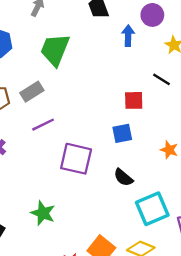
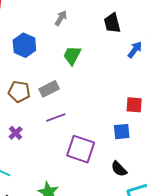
blue arrow: (128, 36) -> (135, 50), turned 30
green trapezoid: (55, 50) -> (72, 55), size x0.7

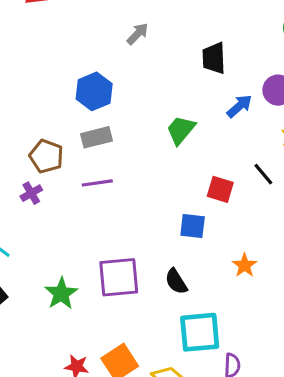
blue hexagon: (24, 45) -> (94, 91), moved
green trapezoid: (72, 55) -> (181, 130), moved
brown pentagon: (19, 92) -> (46, 156), moved
purple square: (81, 149) -> (119, 277), moved, turned -36

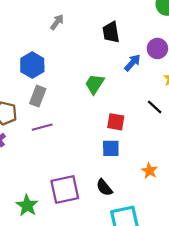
gray rectangle: (96, 137) -> (38, 96), turned -48
red square: (220, 189) -> (116, 122), moved

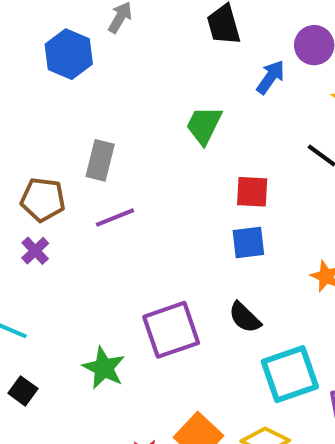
blue hexagon: (32, 65) -> (69, 54), moved

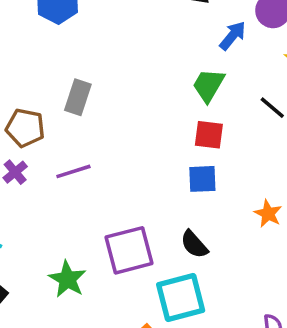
green trapezoid: (204, 125) -> (208, 85), moved
purple line: (115, 218) -> (73, 171), moved
cyan square: (290, 374) -> (181, 297), moved

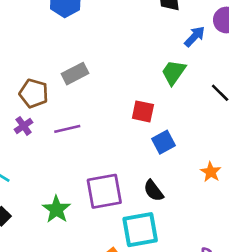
gray rectangle: (78, 97) -> (75, 74), turned 40
red square: (209, 135) -> (143, 111), moved
blue square: (202, 179) -> (163, 142), turned -30

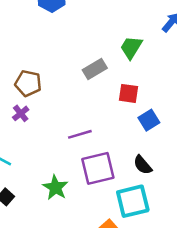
green trapezoid: (174, 72) -> (131, 47), moved
gray rectangle: (75, 74) -> (95, 69), moved
purple line: (67, 129) -> (80, 134), moved

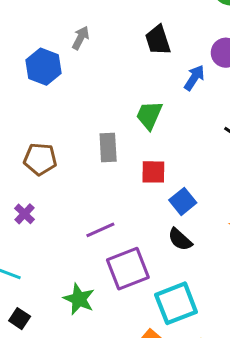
gray rectangle: (95, 69) -> (108, 147), turned -55
brown pentagon: (28, 83) -> (40, 159), moved
black semicircle: (143, 165) -> (180, 239), moved

